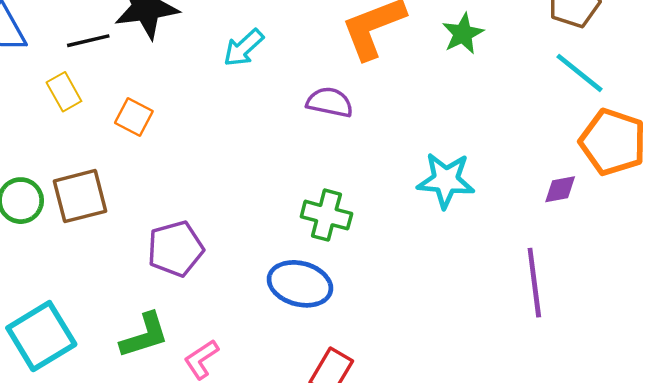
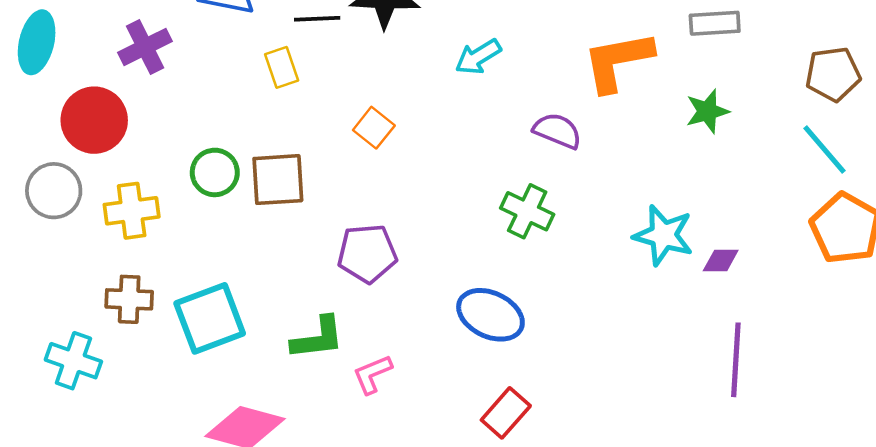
green star: (463, 34) -> (707, 111), moved
orange square: (134, 117) -> (374, 128), moved
purple diamond: (560, 189) -> (721, 261), moved
green cross: (326, 215) -> (527, 211), moved

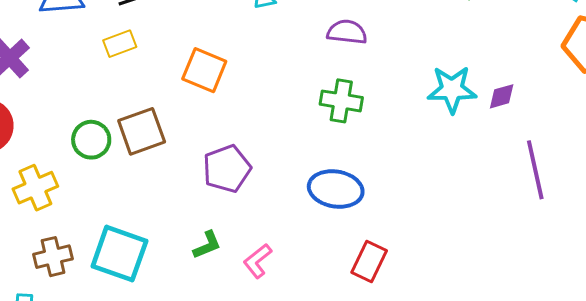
yellow rectangle: (282, 67) -> (120, 44), turned -76
orange square: (374, 128) -> (204, 70), size x1.4
cyan square: (210, 318) -> (119, 254), turned -34
green L-shape: (318, 338) -> (207, 245), size x0.7

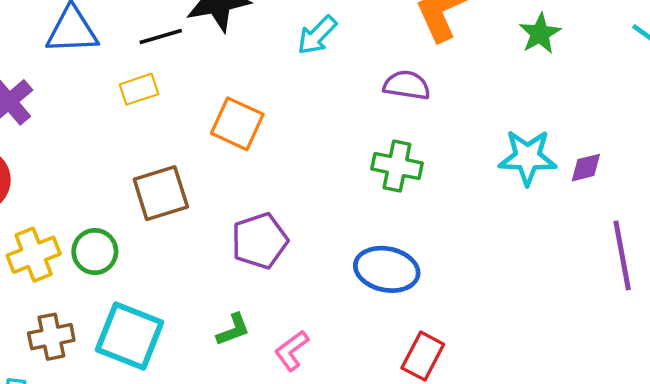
green circle: (91, 140) -> (95, 252), moved

